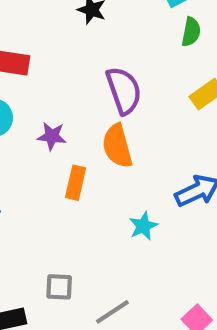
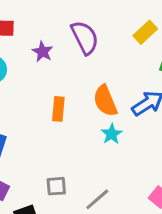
purple star: (52, 136) -> (43, 52), moved, turned 30
orange semicircle: (117, 146) -> (105, 101), moved

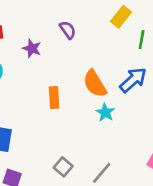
purple semicircle: (85, 37) -> (68, 30), size x0.6
gray square: (56, 186) -> (63, 167), turned -36

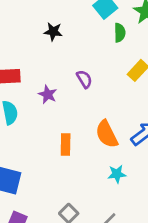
cyan star: (105, 112) -> (117, 174), moved, turned 30

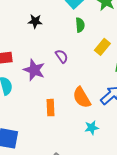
green semicircle: (120, 33) -> (80, 25), moved
purple star: (48, 94) -> (34, 70), size x1.5

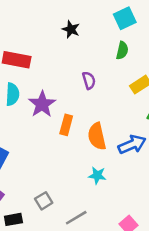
purple star: (34, 70) -> (42, 104), moved
orange rectangle: (51, 108) -> (66, 125), moved

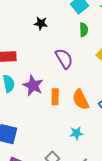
purple semicircle: (89, 80) -> (64, 59), size x1.5
cyan star: (97, 175) -> (76, 133), moved

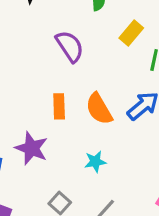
purple star: (33, 86) -> (32, 148), moved

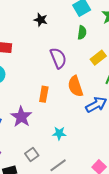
orange semicircle: (99, 109) -> (75, 86), moved

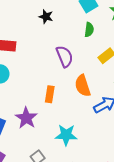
cyan star: (59, 133) -> (66, 135), size x1.5

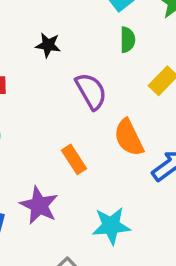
black star: (46, 17) -> (48, 45), moved
orange rectangle: (50, 94) -> (74, 159), turned -35

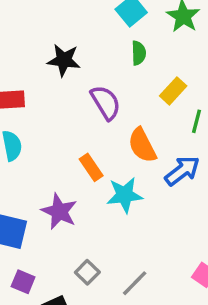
black star: (48, 45) -> (64, 60), size x1.4
cyan star: (111, 226) -> (125, 195), moved

